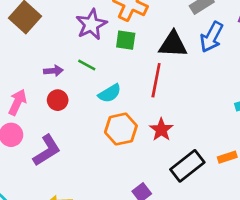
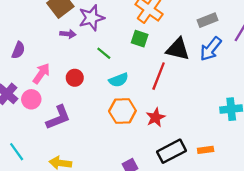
purple star: (91, 24) -> (91, 18), moved
purple arrow: (53, 71) -> (68, 34), moved

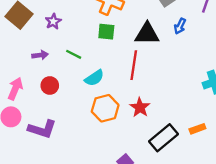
purple star: (91, 18) -> (53, 21), size x0.6
purple arrow: (68, 34) -> (40, 55), moved
blue arrow: (211, 49) -> (180, 26), size x0.6
purple L-shape: (58, 117) -> (42, 129), turned 52

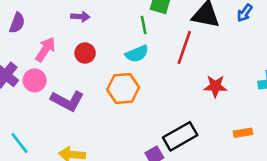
green line: (74, 54) -> (144, 25), moved, turned 42
red star: (140, 107) -> (215, 86), moved, turned 30
orange hexagon: (105, 108) -> (123, 88), moved
black rectangle: (163, 138) -> (180, 136), moved

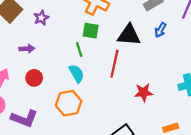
cyan semicircle: (137, 54) -> (77, 74), turned -90

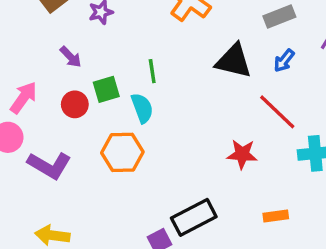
green square: (91, 31) -> (106, 89), moved, turned -35
purple arrow: (27, 49) -> (71, 57), turned 40
red line: (114, 64) -> (277, 112), moved, turned -68

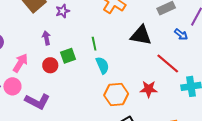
purple arrow: (71, 57) -> (46, 38), turned -144
blue arrow: (284, 61) -> (181, 34), moved, turned -88
cyan semicircle: (142, 108) -> (102, 65), moved
orange hexagon: (122, 152) -> (116, 95), moved

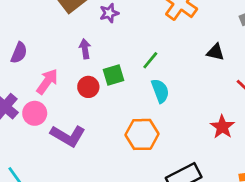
black triangle: (141, 35) -> (215, 52), size x0.6
green line: (94, 44) -> (150, 60), turned 48
red star: (149, 89) -> (222, 127), turned 30
orange hexagon: (116, 95) -> (142, 134), moved

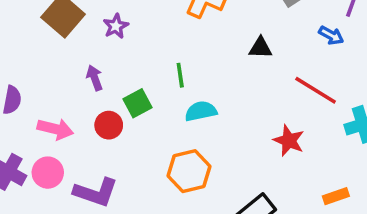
green line: (150, 60) -> (180, 75), turned -36
pink arrow: (47, 82) -> (55, 129), turned 80
cyan semicircle: (160, 91) -> (201, 111), turned -70

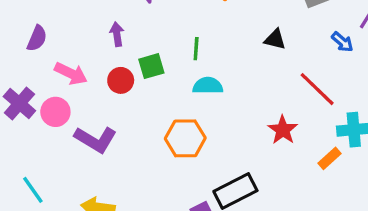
orange rectangle: (336, 196) -> (330, 158), moved, turned -35

